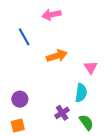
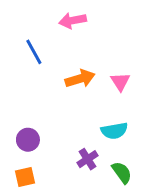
pink triangle: (91, 67) -> (120, 82), moved
cyan semicircle: (81, 93) -> (114, 131), turned 72

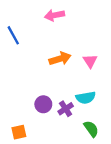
blue line: (34, 52) -> (13, 35), moved
purple circle: (28, 140) -> (43, 104), moved
purple cross: (88, 159) -> (66, 109), moved

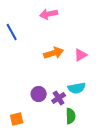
pink triangle: (90, 61) -> (81, 55), turned 32
green semicircle: (91, 129) -> (71, 116), moved, turned 35

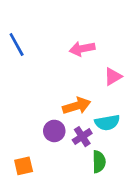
pink arrow: (49, 14) -> (82, 49), moved
orange arrow: (54, 53) -> (77, 106), moved

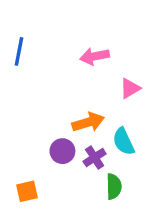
blue line: (17, 44) -> (19, 51), turned 40
cyan semicircle: (107, 123) -> (124, 141), turned 75

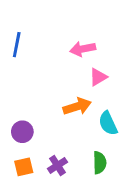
pink triangle: (130, 88) -> (98, 77), moved
purple circle: (62, 151) -> (22, 132), moved
purple cross: (95, 158) -> (57, 165), moved

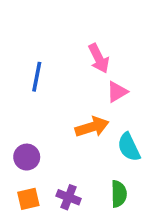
blue line: (17, 45) -> (37, 77), moved
pink arrow: (83, 49) -> (99, 58), turned -105
purple cross: (57, 165) -> (69, 197), turned -36

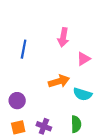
pink arrow: (99, 58) -> (63, 37), turned 36
pink triangle: (117, 92) -> (84, 59), moved
cyan semicircle: (129, 147) -> (83, 94), turned -48

